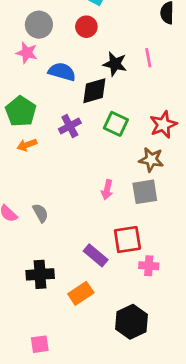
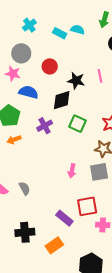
red circle: (86, 27) -> (50, 66), moved
blue semicircle: (62, 72) -> (28, 92), moved

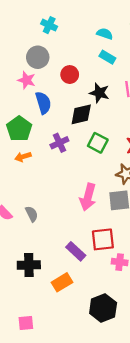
cyan cross: (29, 25) -> (49, 25), turned -32
cyan rectangle: (60, 33) -> (107, 57), moved
blue semicircle: (28, 92) -> (43, 103), turned 54
pink arrow: (72, 171) -> (88, 197), size x1.6

